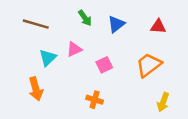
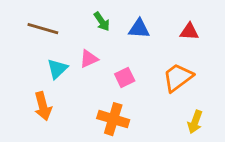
blue triangle: (116, 24) -> (139, 29), turned 42
orange cross: (95, 100) -> (113, 119), size x1.5

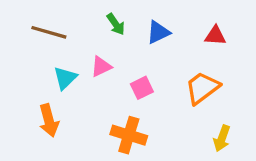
blue triangle: (139, 29) -> (158, 32), turned -30

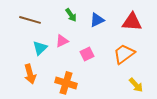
red triangle: (215, 36) -> (132, 22), size x1.5
orange cross: (129, 135) -> (66, 83), moved
yellow arrow: (222, 138) -> (136, 85), turned -63

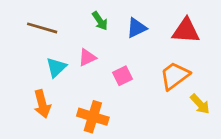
yellow arrow: (136, 85) -> (200, 104), moved

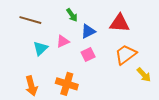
blue triangle: (137, 28) -> (88, 31), moved
red triangle: (186, 31) -> (120, 23), moved
orange arrow: (42, 104) -> (31, 86), moved

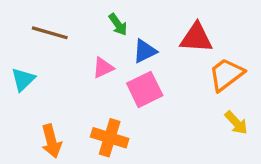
cyan triangle: (41, 48) -> (23, 79), moved
pink square: (88, 55) -> (145, 89), size x1.5
orange trapezoid: (126, 55) -> (226, 74), moved

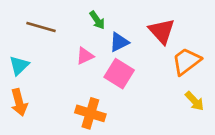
red triangle: (196, 38) -> (162, 31), turned 44
pink square: (145, 89) -> (119, 74), turned -32
orange arrow: (51, 141) -> (19, 102), moved

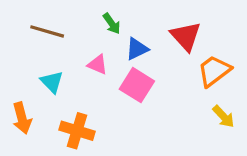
pink triangle: (85, 56) -> (98, 65), turned 48
cyan triangle: (19, 65) -> (52, 82), moved, turned -30
orange cross: (90, 113) -> (77, 131), moved

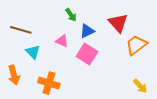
brown line: (47, 31) -> (21, 30), moved
yellow arrow: (224, 117) -> (140, 86), moved

